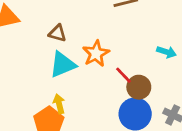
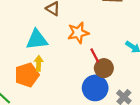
cyan triangle: (63, 64) -> (37, 40), moved

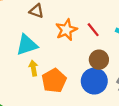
red line: (95, 55) -> (93, 30), moved
orange pentagon: (27, 75) -> (54, 81), moved

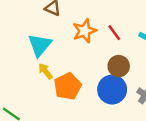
cyan triangle: (27, 45) -> (40, 45), turned -35
yellow arrow: (33, 68) -> (45, 71), turned -32

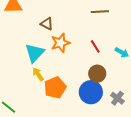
orange star: (85, 31) -> (60, 43), moved

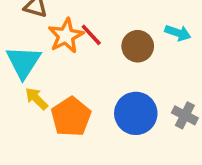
red line: (95, 46) -> (91, 35), moved
brown circle: (97, 74) -> (138, 46), moved

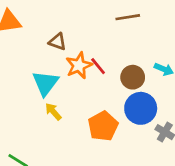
blue circle: (136, 113) -> (141, 108), moved
orange pentagon: (71, 117) -> (103, 126), moved

